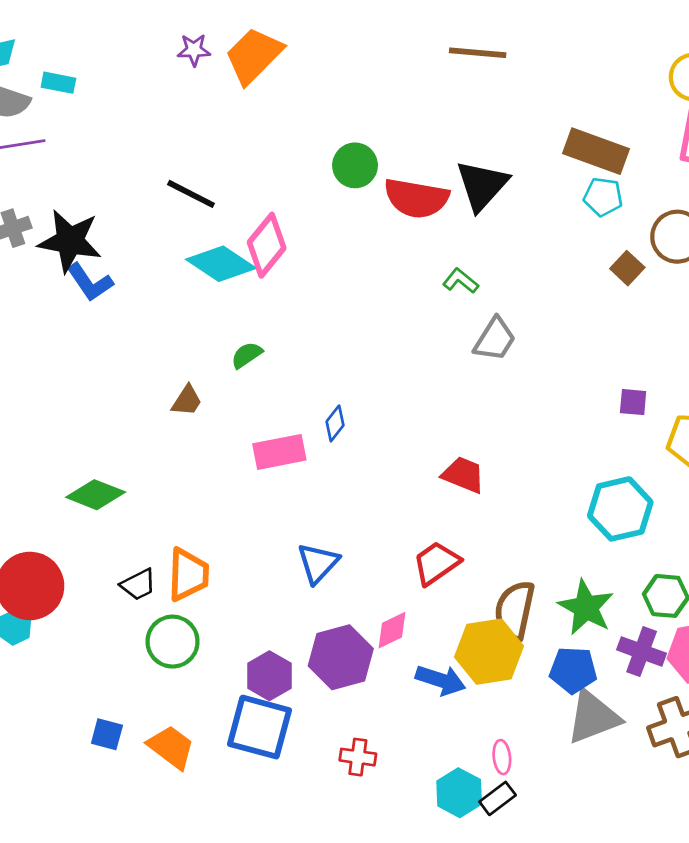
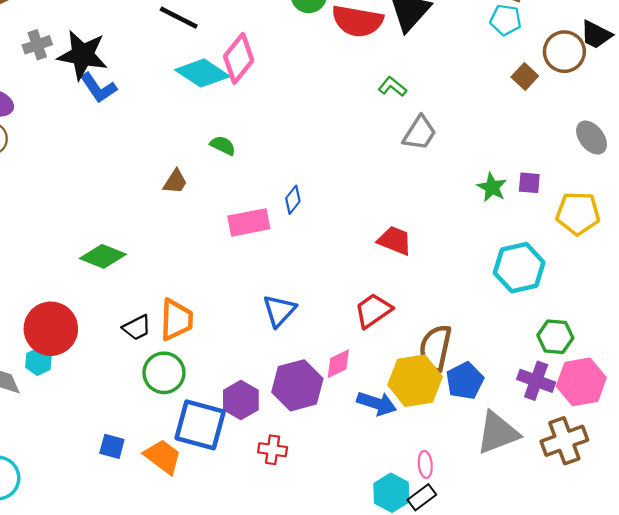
green semicircle: (247, 355) -> (223, 145), turned 60
green star: (586, 607) -> (492, 187), moved, size x0.7
blue pentagon: (573, 670) -> (465, 381), moved, turned -30
blue square: (259, 727) -> (200, 425), moved
red cross: (358, 757) -> (273, 450), moved

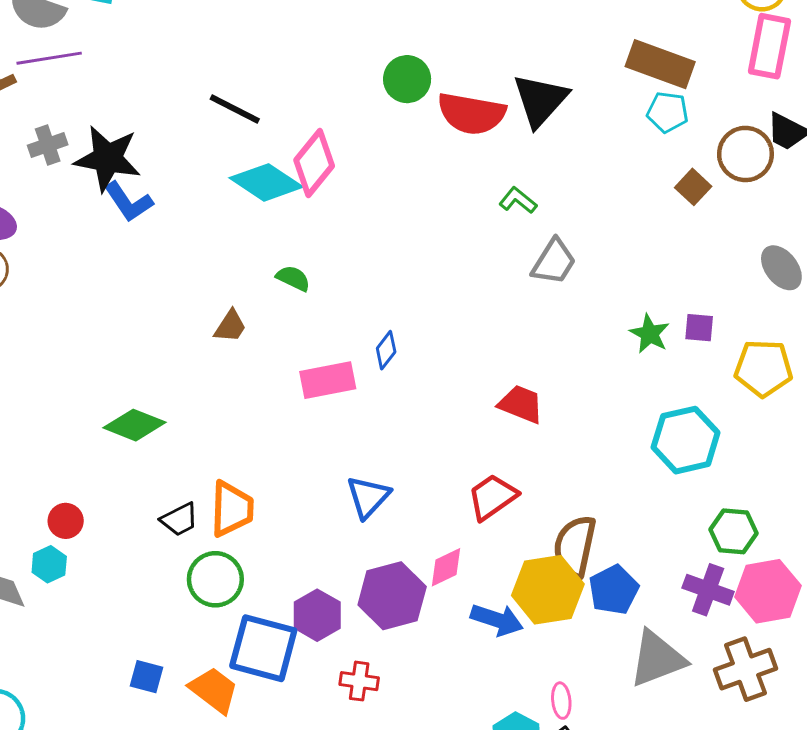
red circle: (51, 329) -> (66, 521), size x0.5

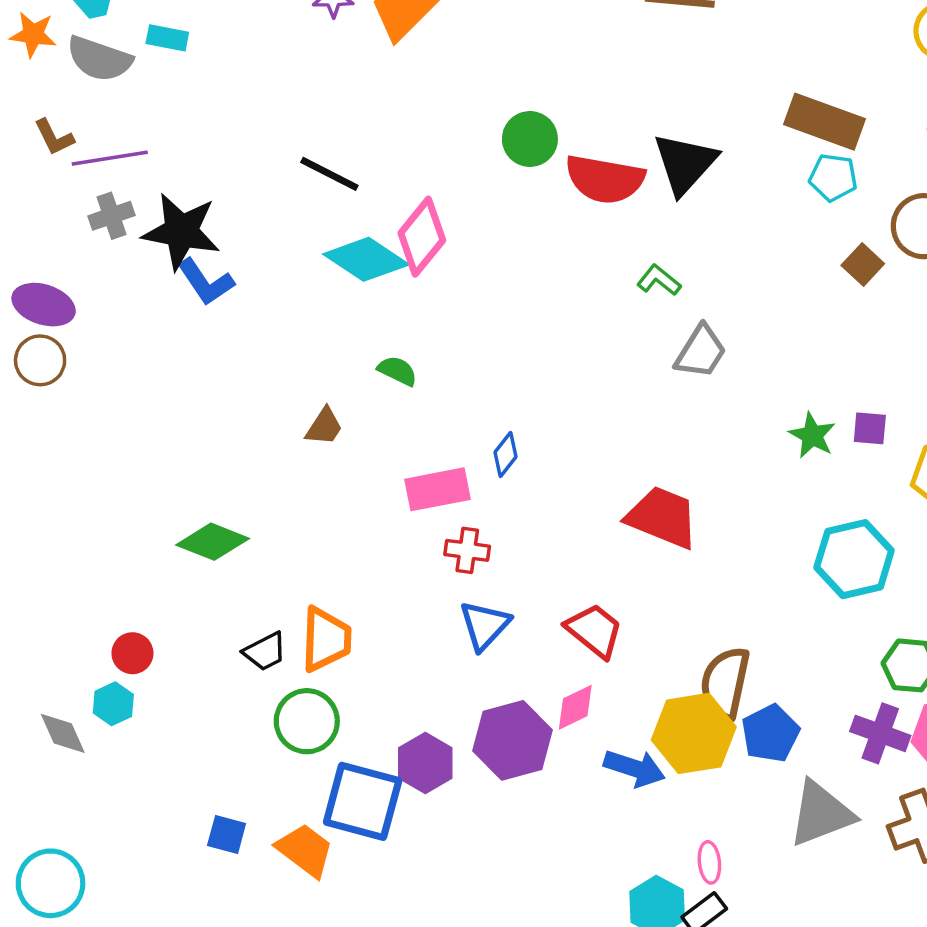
purple line: (49, 58) -> (110, 158), moved
red trapezoid: (521, 404) -> (662, 517), size x1.4
red trapezoid: (492, 497) -> (594, 631), moved, turned 74
red cross: (359, 681) -> (467, 550), moved

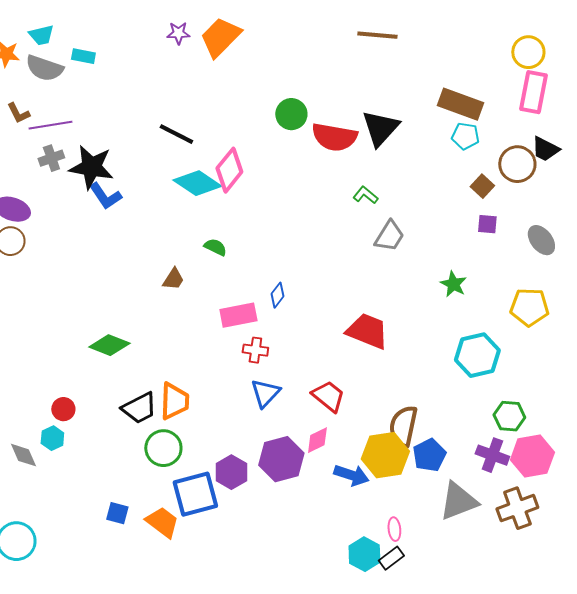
purple square: (870, 428) -> (487, 224), moved
black trapezoid: (265, 651) -> (139, 408), size x1.4
blue square: (363, 801) -> (195, 494), turned -30

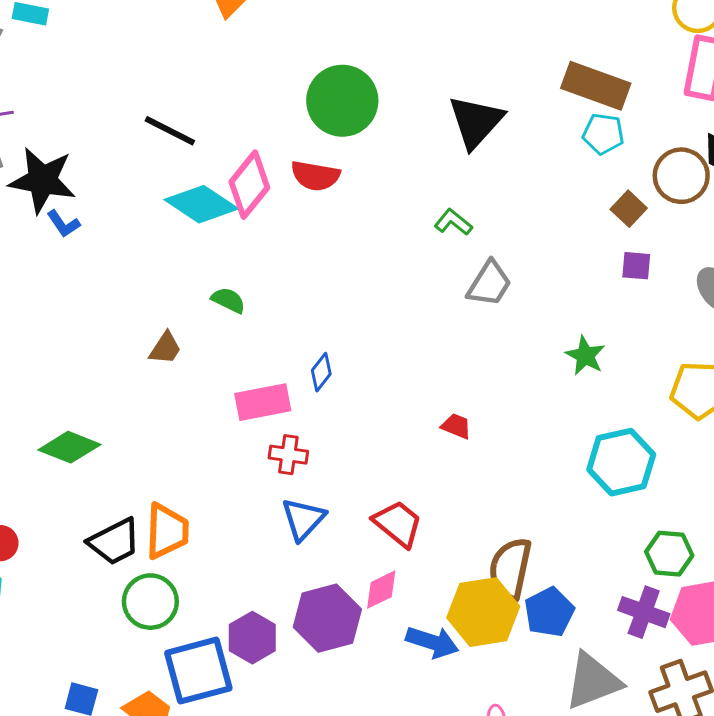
green circle: (291, 114) -> (342, 101), size x1.5
red semicircle: (334, 137) -> (315, 176), moved, size x0.7
blue L-shape: (105, 196) -> (63, 224), size x0.7
red trapezoid: (367, 331) -> (456, 426), size x0.5

